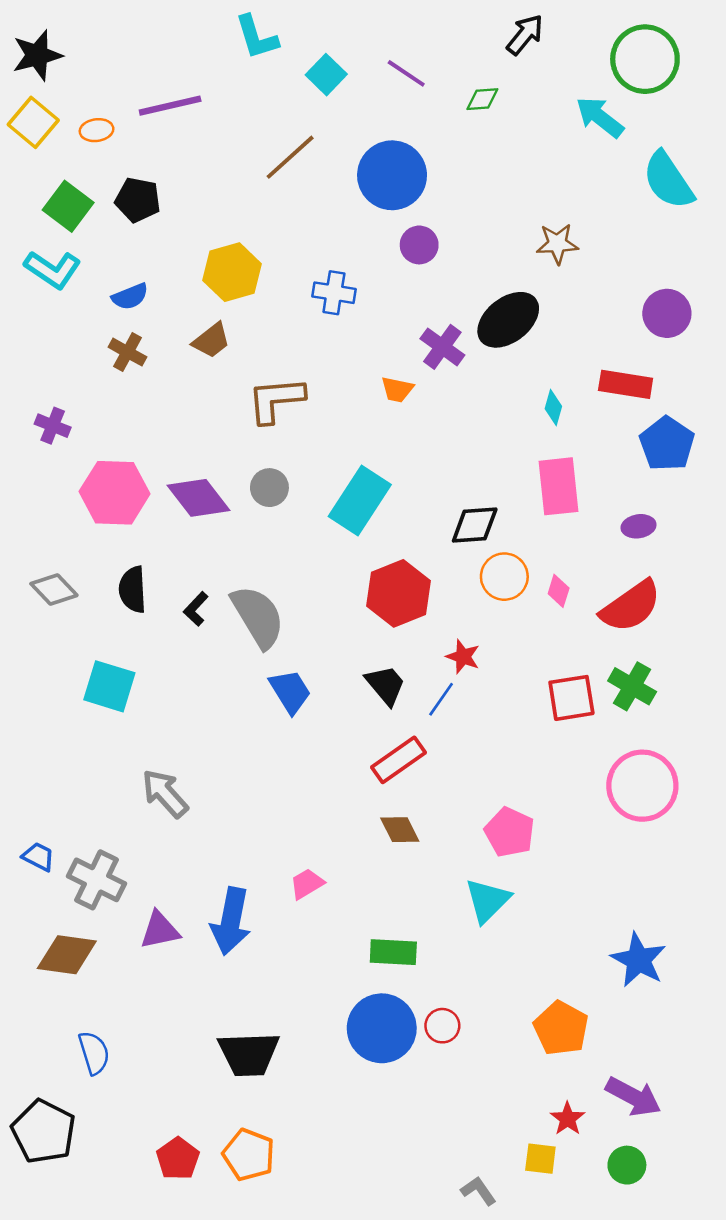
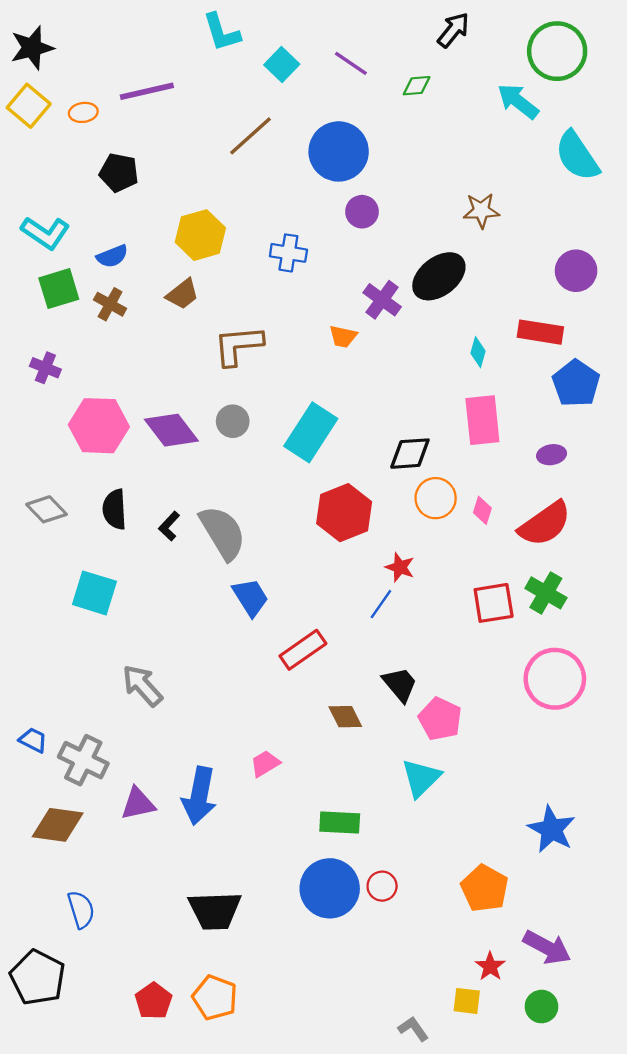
green square: (68, 206) -> (59, 289), moved, turned 36
black trapezoid: (386, 685) -> (400, 684), moved
red rectangle: (398, 760) -> (303, 650), moved

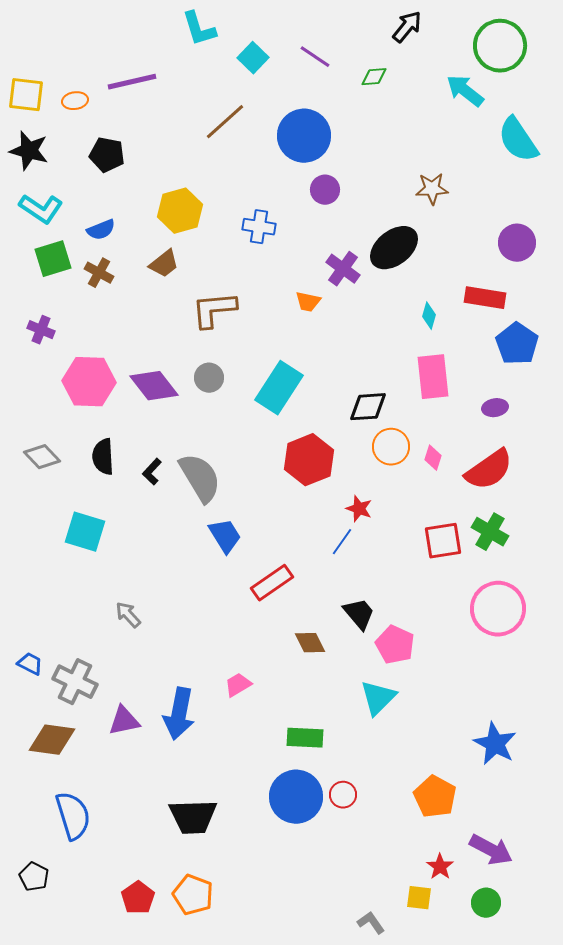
black star: (32, 48) -> (29, 151), moved, turned 30
yellow square: (29, 106) -> (26, 95), turned -33
gray arrow: (142, 685) -> (128, 615), size x0.7
blue semicircle: (81, 910) -> (73, 816), size x1.4
black pentagon: (38, 978) -> (34, 877), size x0.6

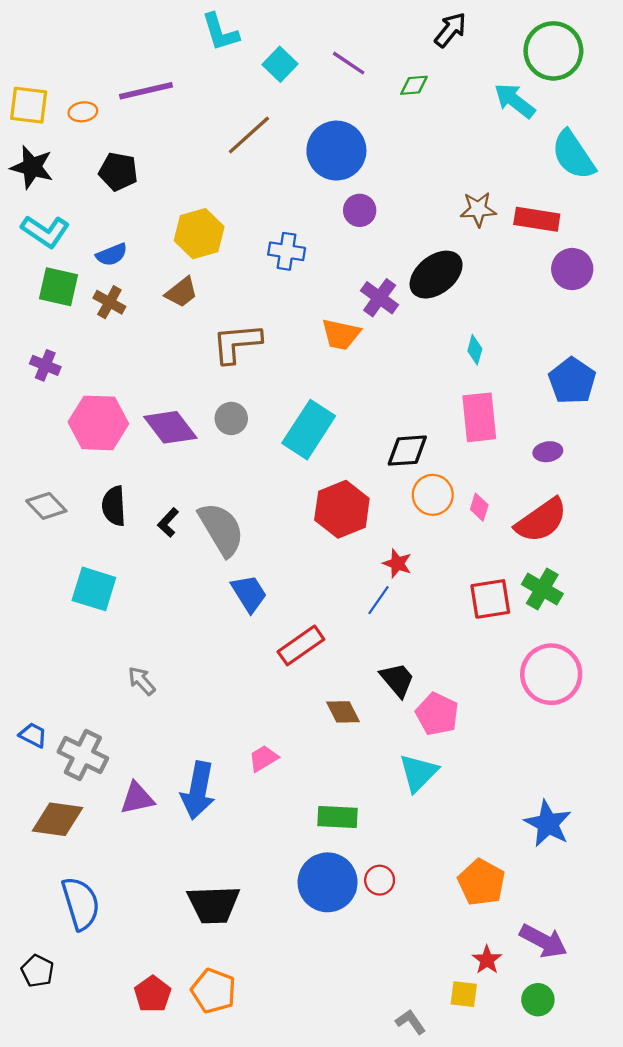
green square: (53, 259) -> (59, 287), turned 30
red rectangle: (485, 298) -> (537, 219), moved
orange trapezoid: (308, 302) -> (341, 334), size x1.4

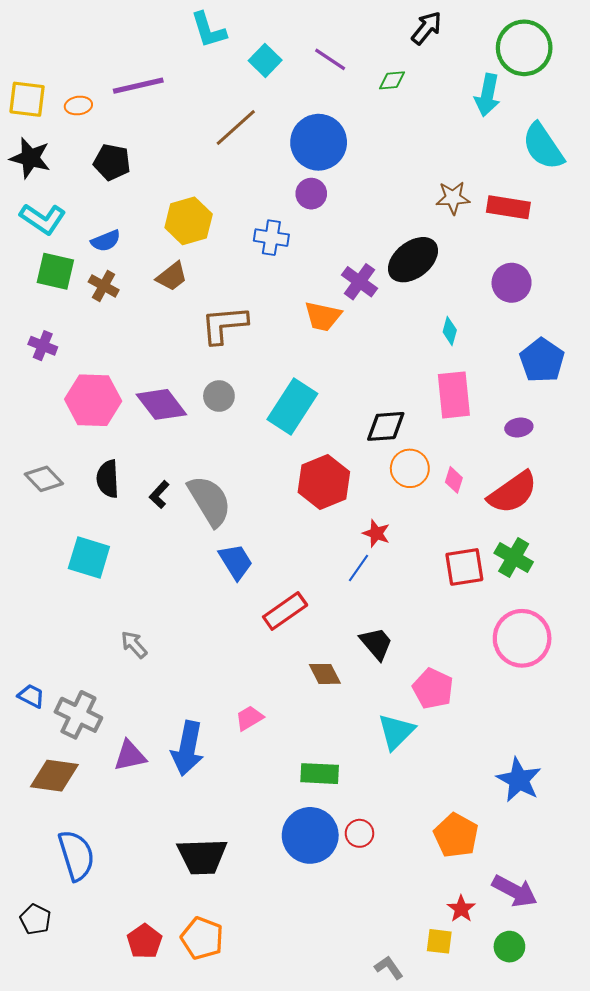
cyan arrow: (515, 101) -> (487, 95), turned -117
purple circle: (360, 210) -> (311, 194), moved
purple circle: (572, 269) -> (512, 283), moved
pink pentagon: (437, 714) -> (433, 689), moved

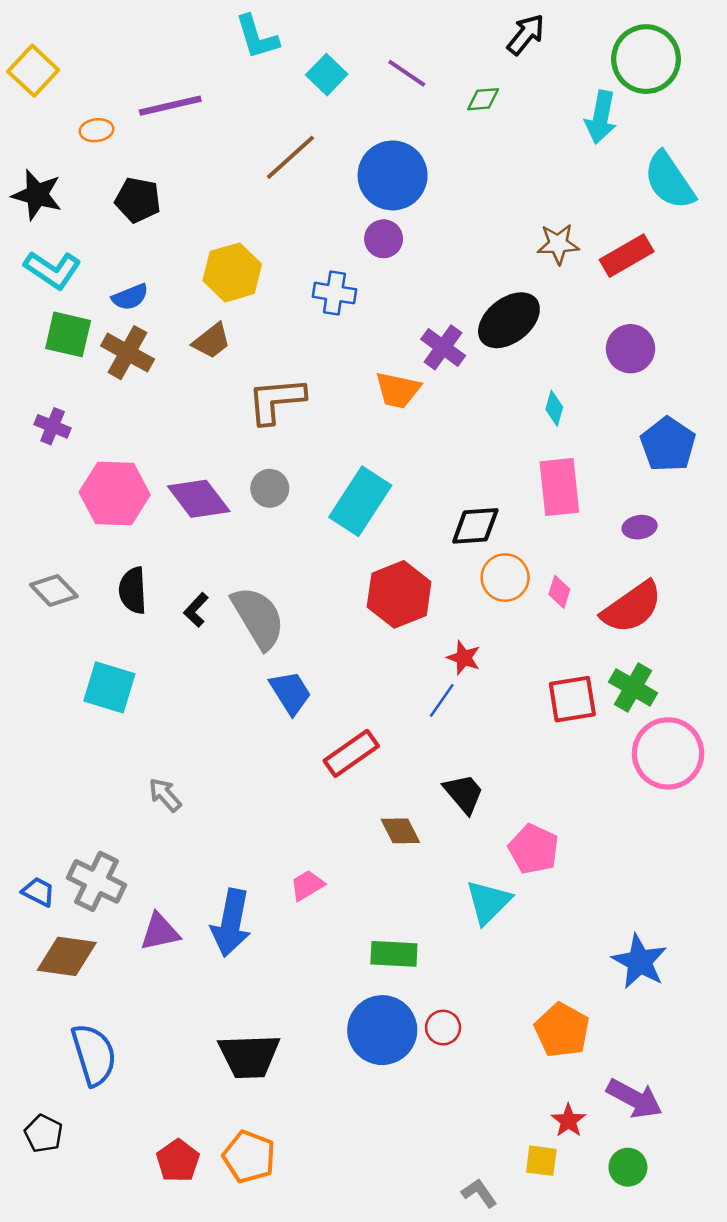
yellow square: (27, 99) -> (33, 71), moved, turned 36
red rectangle: (508, 207) -> (627, 256), turned -39
brown cross: (104, 286) -> (128, 353), size x1.4
pink circle: (522, 638) -> (668, 753), moved
blue trapezoid: (31, 696) -> (38, 892), moved

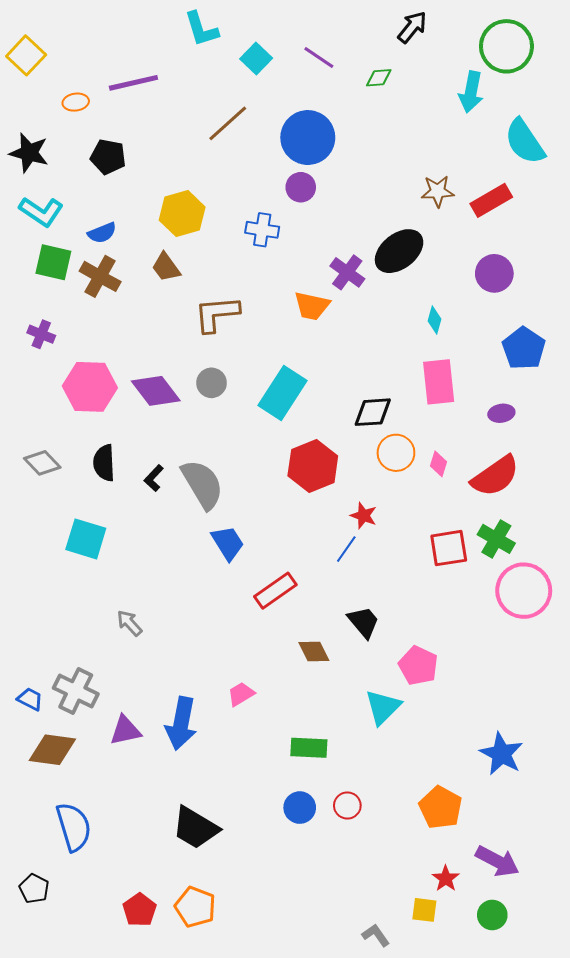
brown trapezoid: (212, 341) -> (166, 267), turned 92
blue circle: (382, 1030) -> (300, 808), size x0.6
black trapezoid: (249, 1056) -> (195, 828), turned 33

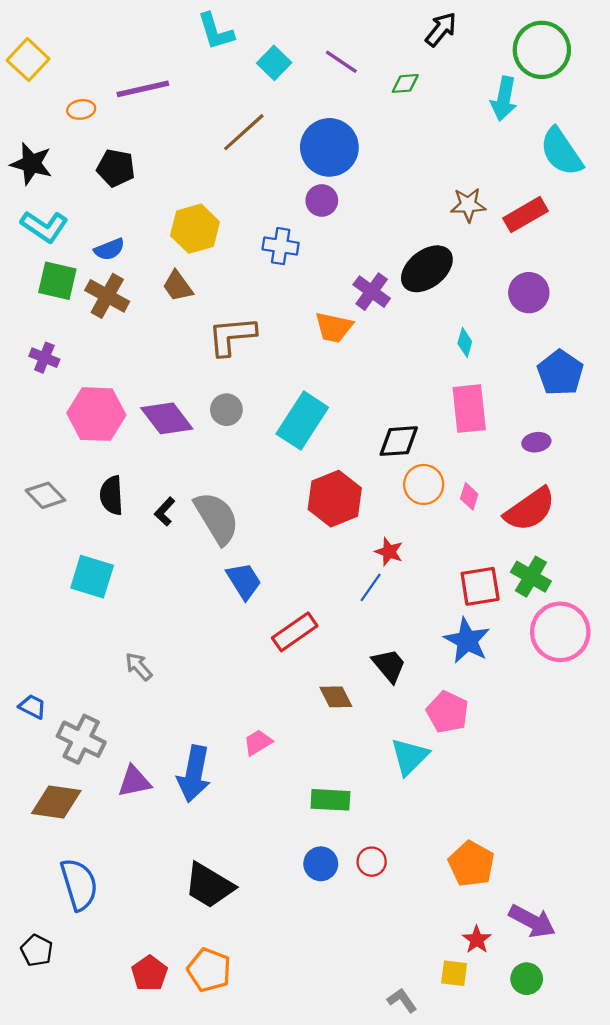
blue trapezoid: (30, 699) -> (32, 707), moved
blue star: (501, 754) -> (467, 641), moved

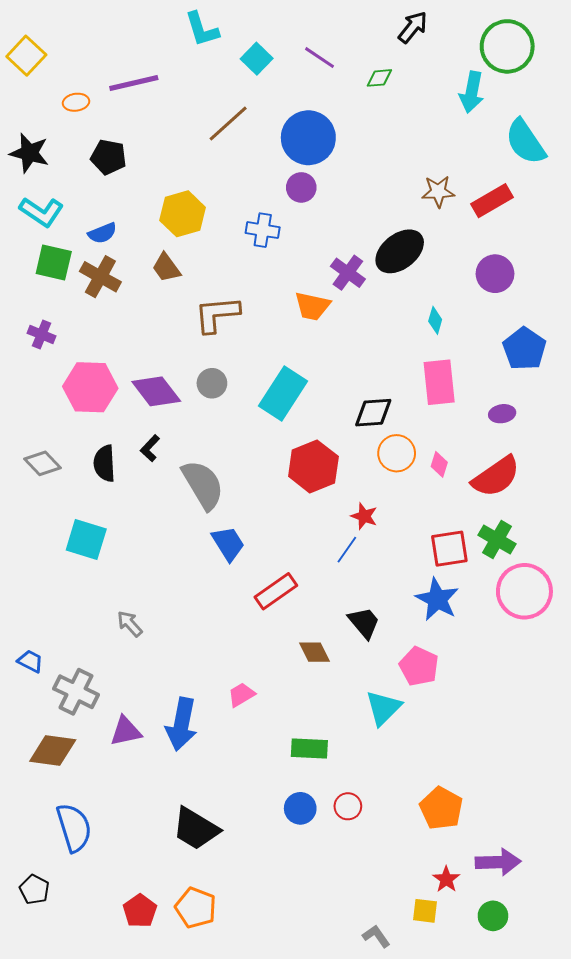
black L-shape: (165, 512) -> (150, 448), moved
purple arrow: (532, 921) -> (498, 862), turned -30

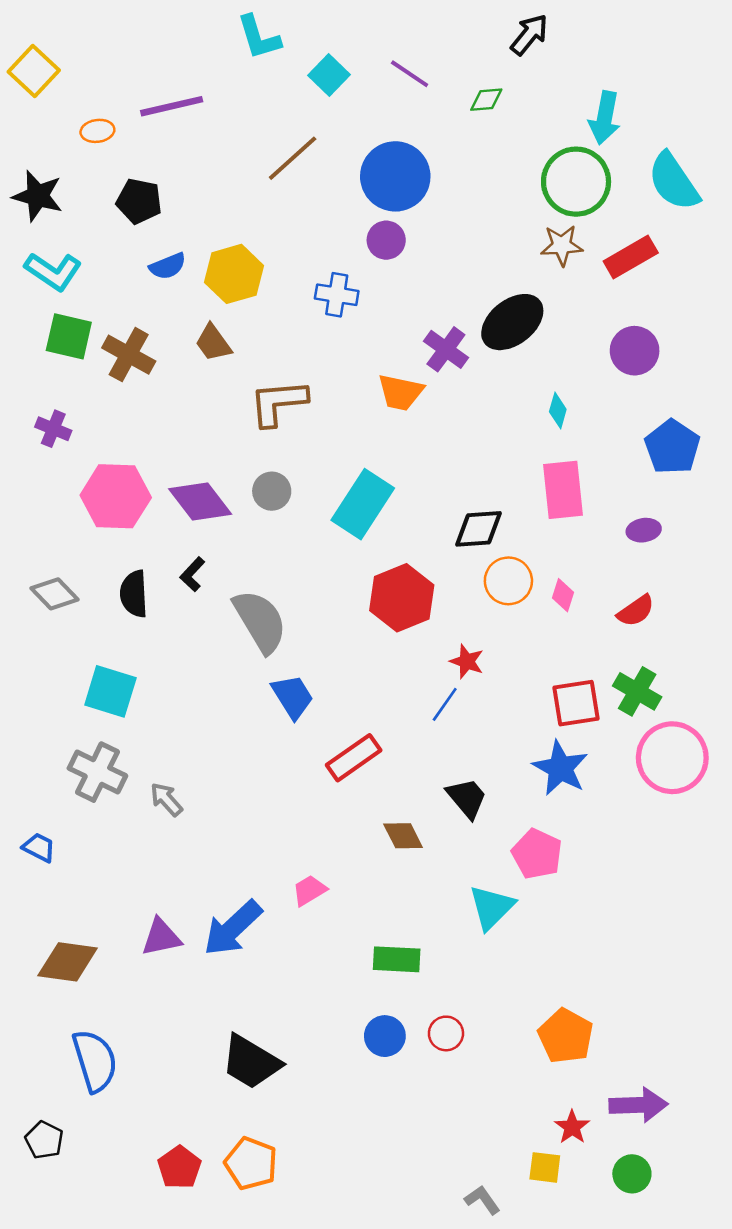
green circle: (507, 46) -> (576, 182), moved
blue semicircle: (102, 233) -> (168, 266), moved
red semicircle: (496, 477) -> (636, 611), size x0.6
gray cross: (76, 692) -> (97, 772), moved
blue arrow: (182, 724) -> (233, 928), turned 36

